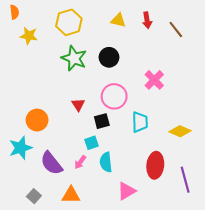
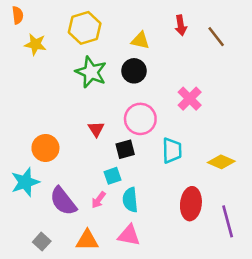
yellow triangle: (118, 20) -> (140, 40), moved
pink triangle: (126, 191) -> (129, 235), moved, turned 42

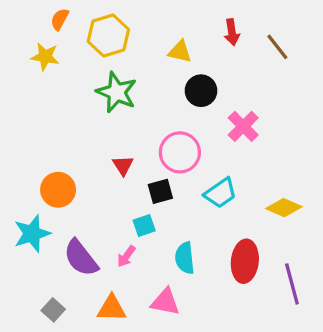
orange semicircle: (18, 15) -> (60, 19), moved, turned -144
black circle: (134, 71) -> (201, 91), moved
cyan trapezoid: (172, 151) -> (220, 193), turned 56
cyan semicircle: (130, 200) -> (185, 258), moved

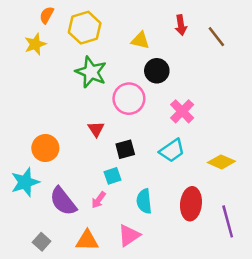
yellow star: (45, 57) -> (35, 44), turned -30
pink cross: (243, 126) -> (182, 111), moved
pink circle: (180, 152) -> (129, 99), moved
pink triangle: (165, 302) -> (129, 235), turned -45

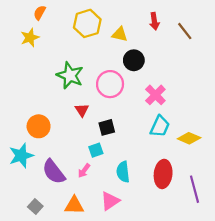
yellow hexagon: (85, 28) -> (87, 23), moved
green star: (91, 72) -> (70, 75), moved
cyan trapezoid: (172, 151) -> (160, 126), moved, turned -30

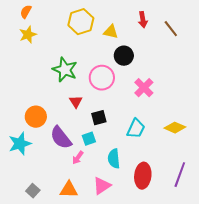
orange semicircle: (40, 13) -> (26, 12), moved
cyan trapezoid: (160, 126) -> (136, 129), moved
purple semicircle: (54, 172) -> (61, 138), moved
red ellipse: (163, 174) -> (143, 176), moved
purple line: (194, 189) -> (180, 175), turned 35

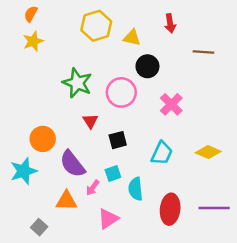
brown line: (171, 29) -> (203, 52), moved, turned -48
cyan square: (89, 139) -> (113, 173), moved
purple line: (180, 175) -> (214, 208), turned 70
pink triangle: (102, 186) -> (108, 219), moved
orange triangle: (69, 190) -> (66, 201), moved

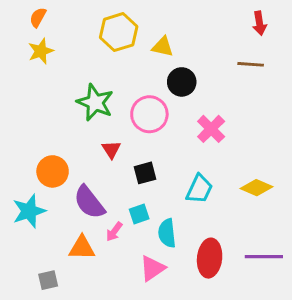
red arrow: (170, 23) -> (259, 23), moved
pink triangle: (108, 219) -> (152, 268), moved
gray square: (39, 227) -> (48, 280), turned 35

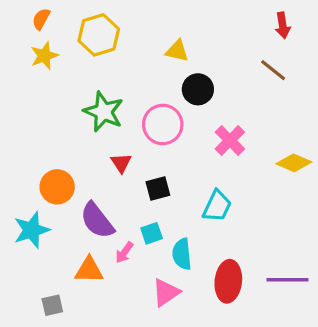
yellow hexagon: (119, 32) -> (99, 35), moved
brown line: (251, 64) -> (273, 70), turned 35
yellow diamond: (257, 188) -> (294, 163), moved

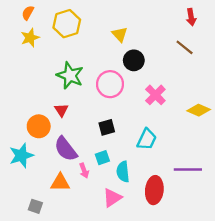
yellow triangle: (177, 51) -> (120, 34), turned 35
red triangle: (121, 163) -> (61, 110), moved
pink arrow: (124, 252) -> (84, 171), turned -56
purple line: (287, 280) -> (188, 170), moved
gray square: (52, 305) -> (35, 206), turned 32

